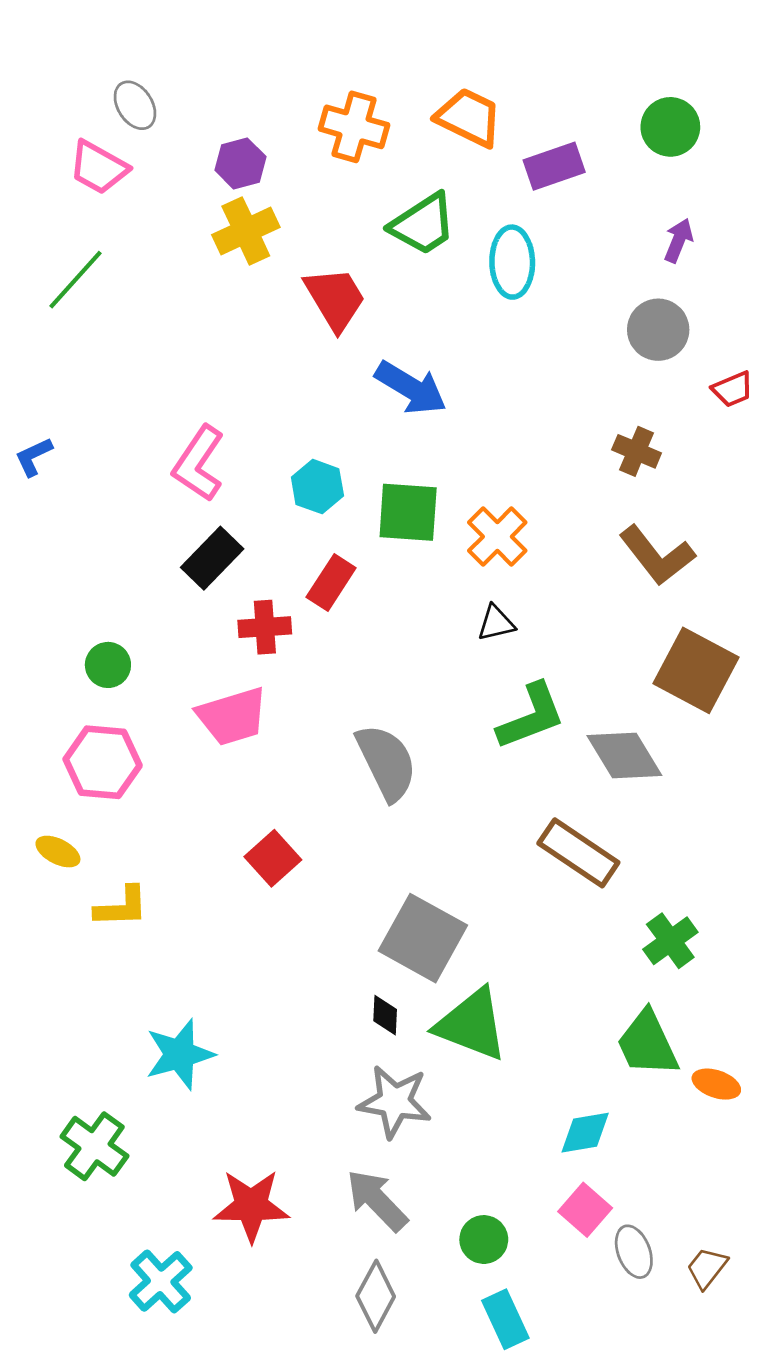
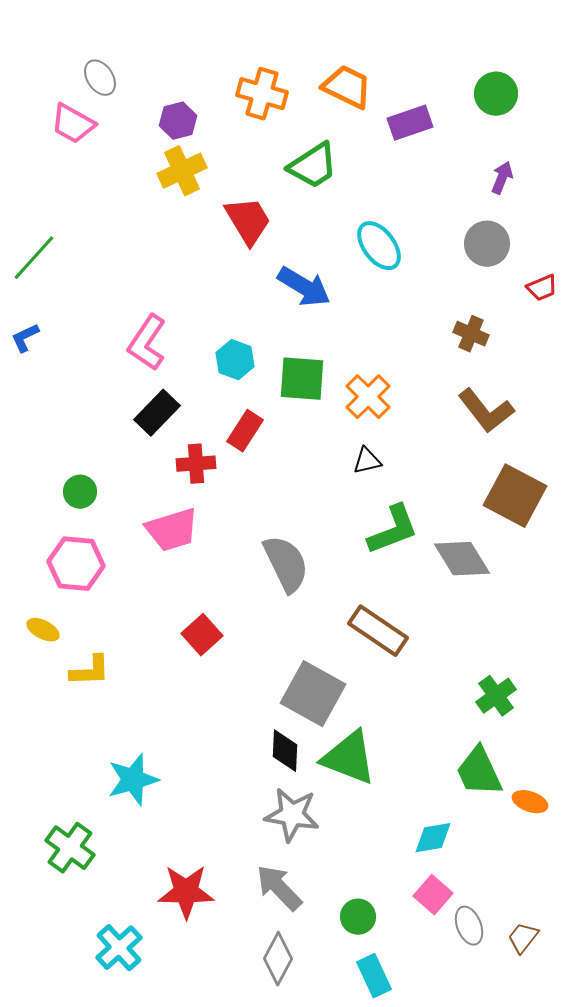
cyan ellipse: (512, 262) -> (379, 246), moved, turned -36
green line: (76, 280) -> (34, 258), moved
brown rectangle: (578, 853) -> (378, 631), moved
black diamond: (385, 1015) -> (285, 751), size x1.4

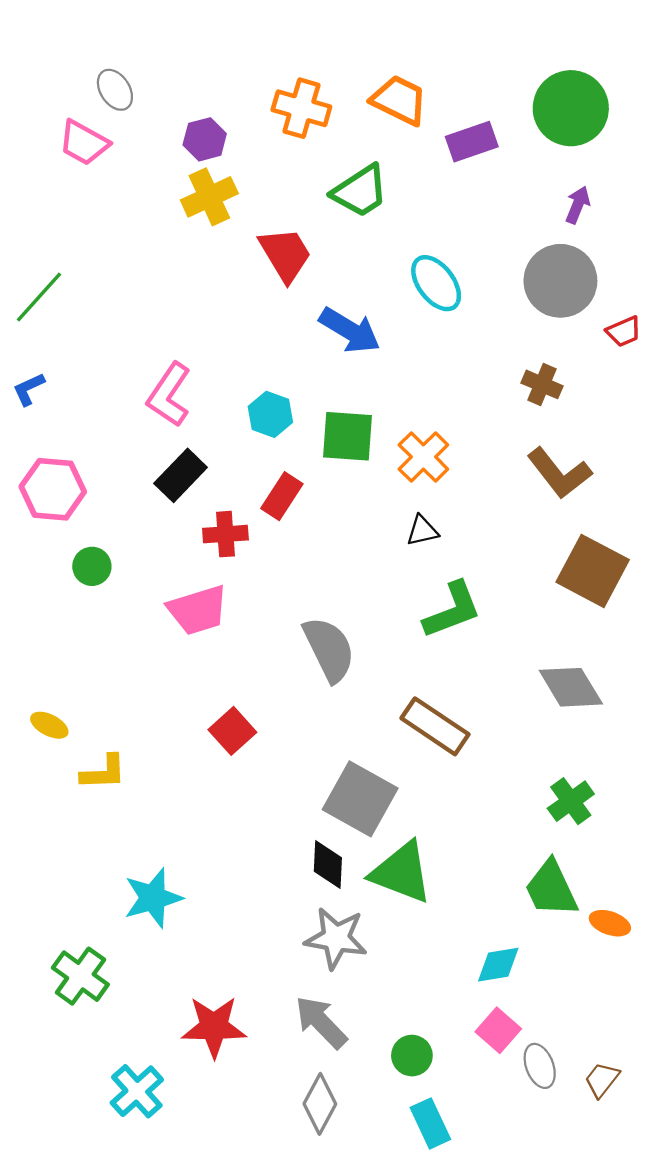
green circle: (496, 94) -> (571, 108), size x1.5
gray circle: (487, 244) -> (560, 281), size x1.4
gray diamond: (462, 559) -> (571, 687), moved
pink hexagon: (76, 564) -> (53, 489), moved

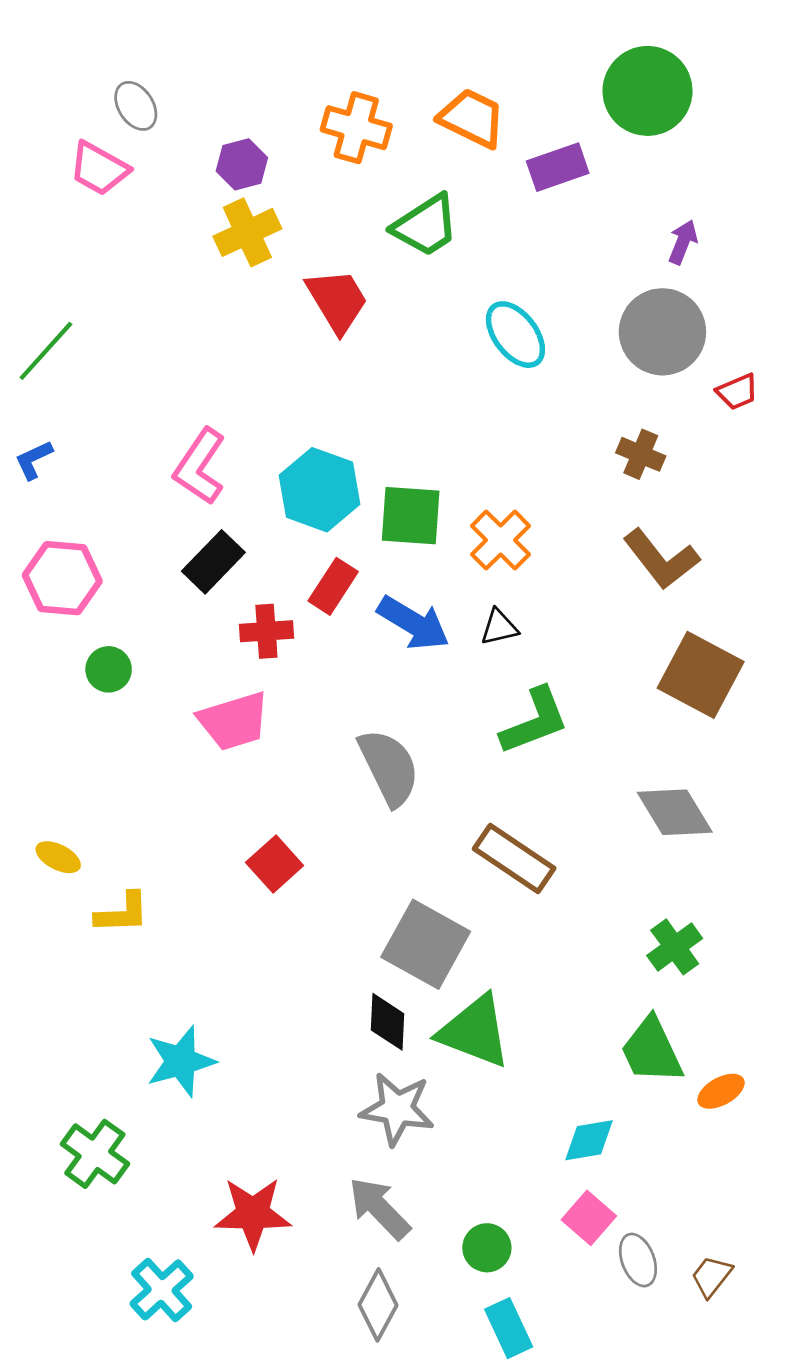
green circle: (571, 108) -> (648, 91), moved
blue arrow: (350, 330) -> (413, 623), moved
cyan hexagon: (270, 414) -> (320, 490), size x1.5
orange ellipse: (610, 923) -> (721, 1091), turned -48

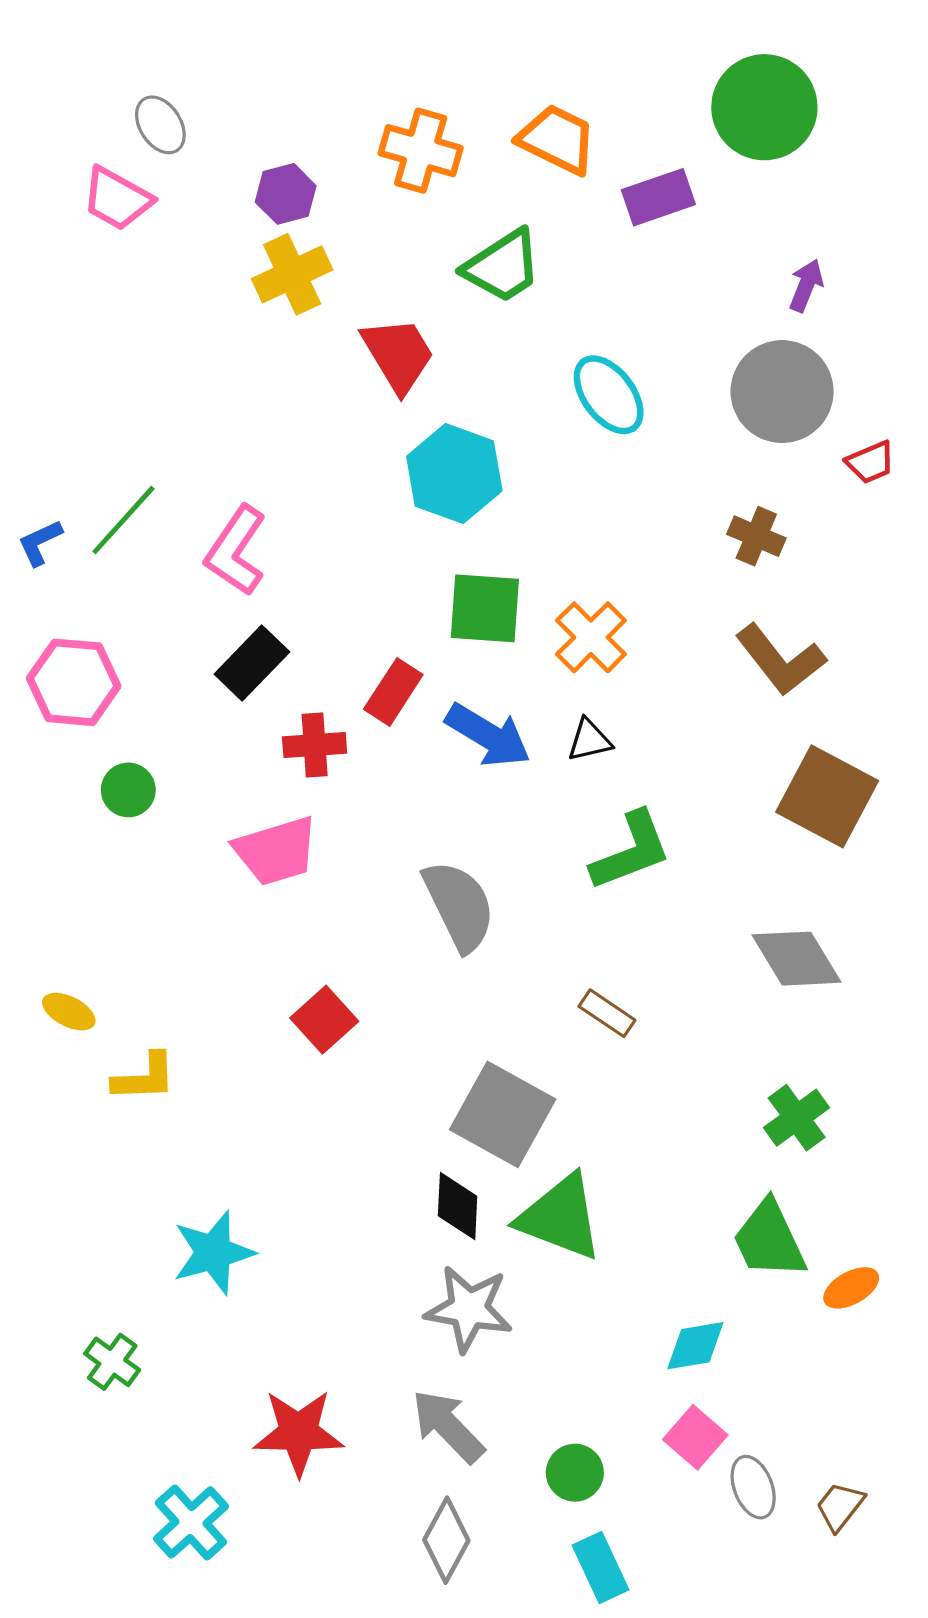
green line: (46, 351) -> (123, 520), moved
cyan hexagon: (320, 490) -> (454, 473), moved
brown rectangle: (514, 859) -> (607, 1013), size x0.6
green cross: (95, 1154) -> (112, 1362), size x0.7

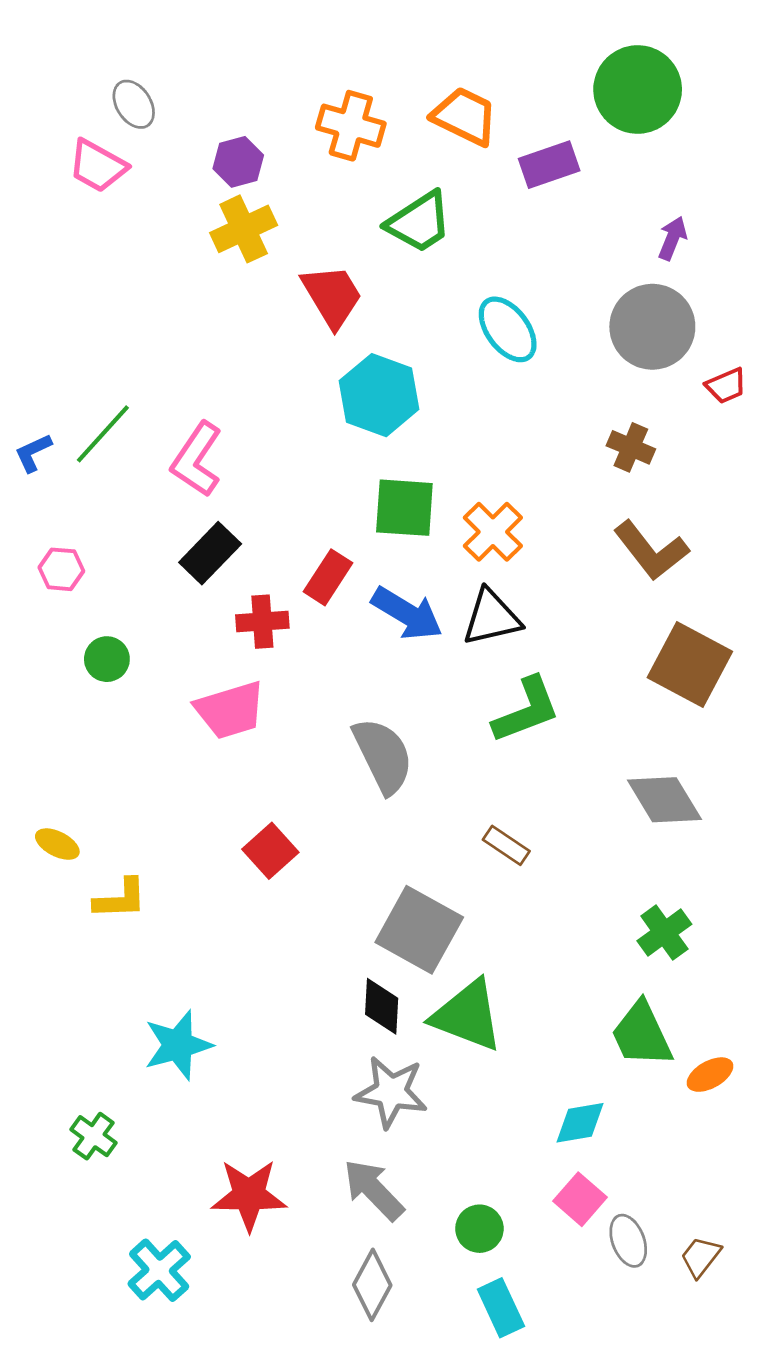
pink hexagon: (74, 682) -> (61, 569), size x0.6
black triangle: (589, 740) -> (492, 618), size x1.6

